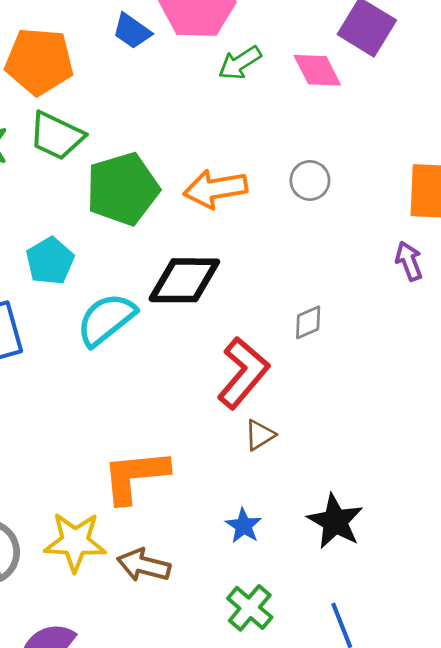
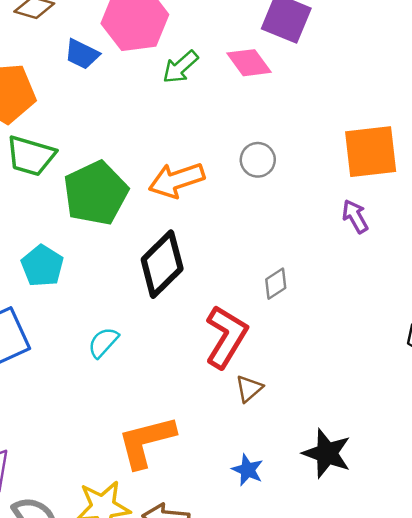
black diamond: (184, 280) -> (162, 264), turned -36
cyan semicircle: (106, 319) -> (103, 342), moved, size x0.6

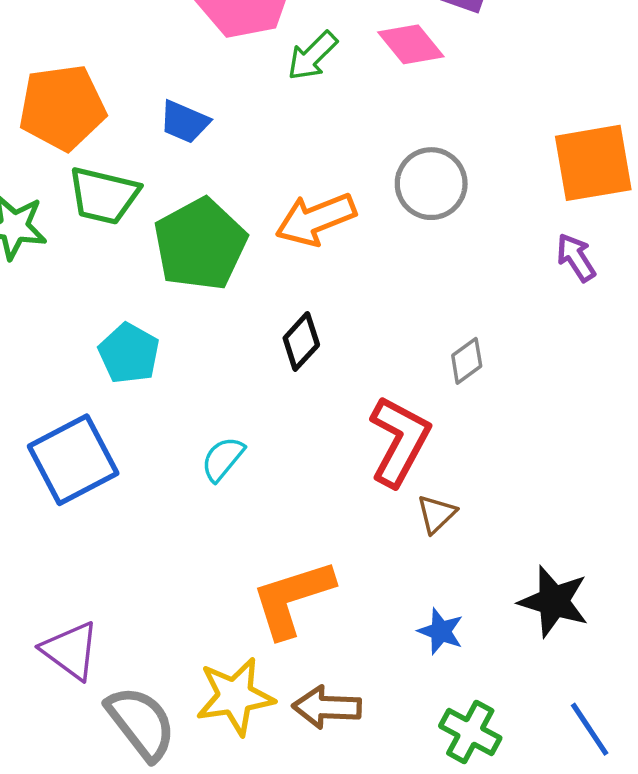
blue trapezoid: (82, 54) -> (184, 122), moved
gray circle: (258, 160) -> (431, 184), size x1.4
black diamond: (162, 264) -> (301, 341), size x0.6

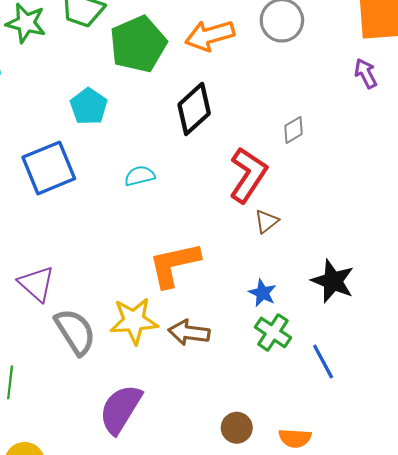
black diamond: (301, 341) -> (194, 109), size x1.5
cyan semicircle: (223, 459) -> (140, 176), turned 32
blue line: (590, 729) -> (323, 362), moved
green cross: (470, 732) -> (273, 332), moved

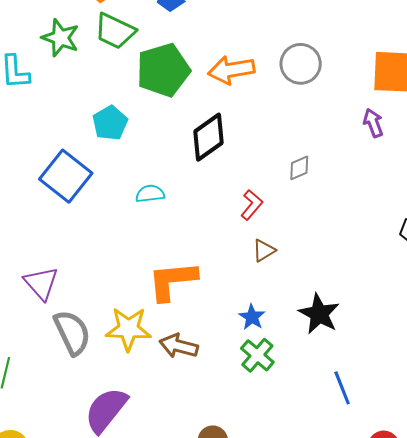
blue square: (49, 168) -> (66, 176), turned -36
red L-shape: (248, 175) -> (252, 205), size x0.6
blue line: (323, 362) -> (342, 388), moved

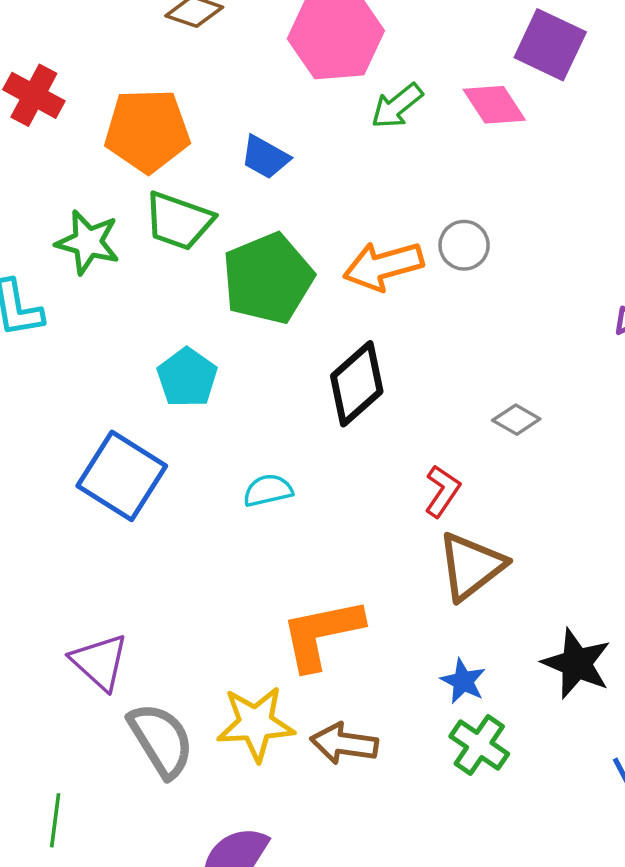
gray circle: (301, 64) -> (464, 245), moved, size x0.7
gray diamond: (299, 168) -> (516, 420), turned 60
brown triangle: (264, 250) -> (471, 566), size x1.8

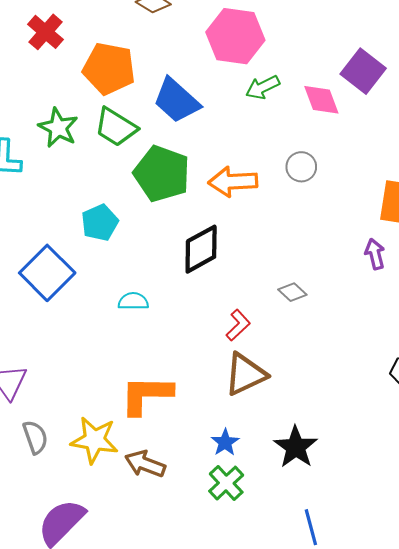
blue trapezoid: (265, 157) -> (176, 100), size x1.6
gray circle: (464, 245) -> (301, 167), moved
green pentagon: (268, 278) -> (162, 174), turned 30
gray semicircle: (161, 740) -> (35, 437), size x0.7

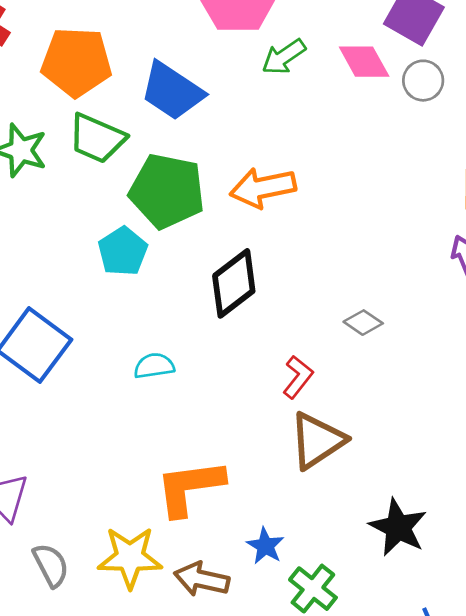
gray circle: (301, 167) -> (423, 81), moved
cyan pentagon: (100, 223) -> (123, 251), moved
blue star: (225, 442) -> (265, 546), moved

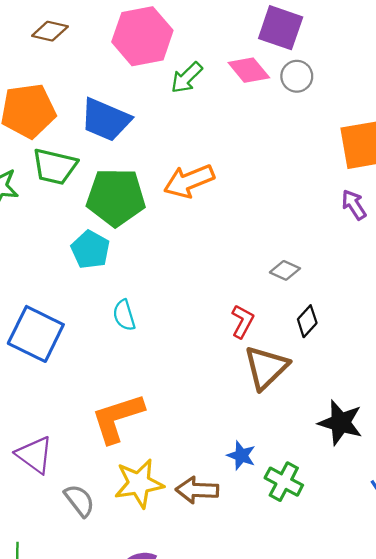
black diamond: (234, 283) -> (307, 321), moved, size x0.6
cyan semicircle: (154, 366) -> (124, 315), moved, turned -88
orange L-shape: (190, 487) -> (117, 418), moved

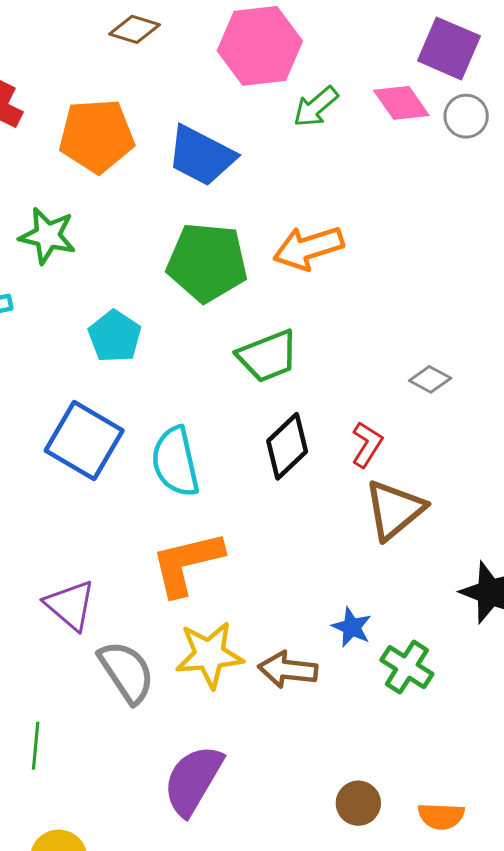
green trapezoid: (55, 167) -> (268, 356), moved, turned -39
cyan pentagon: (90, 250) -> (115, 336), moved
cyan semicircle: (124, 315) -> (175, 462), moved, size x1.6
black diamond: (307, 321) -> (287, 446), moved, size x1.5
gray semicircle: (79, 501) -> (127, 672), size x1.4

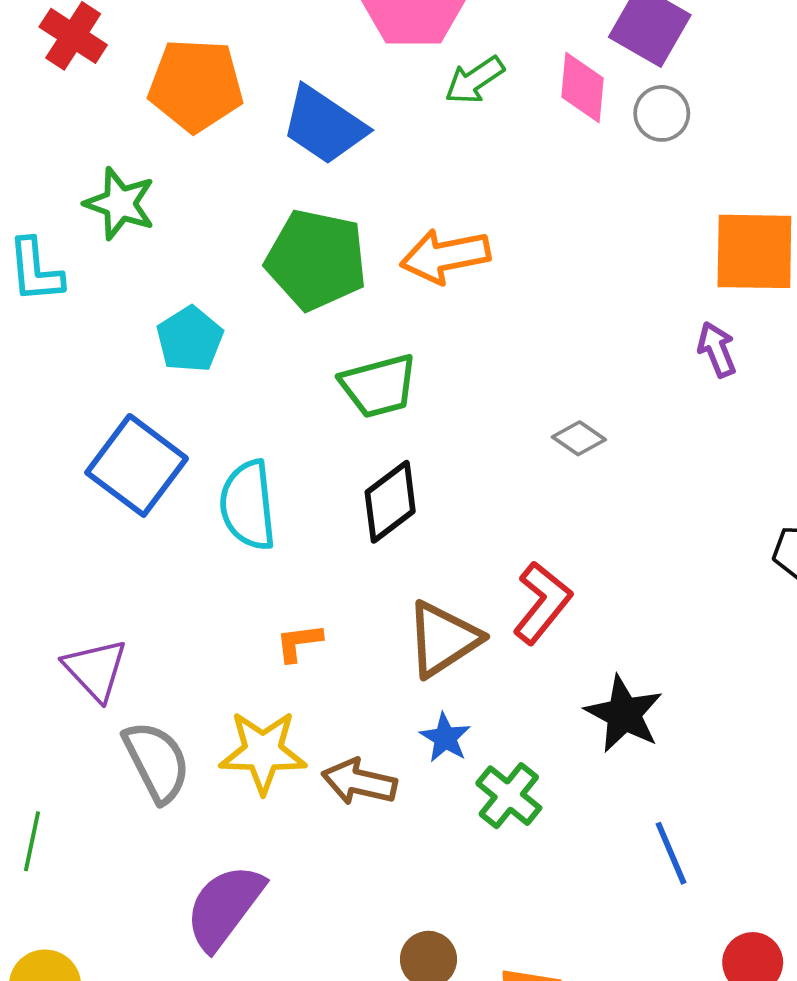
pink diamond: (401, 103) -> (582, 88), turned 34
red L-shape: (367, 444) -> (542, 603), moved, size x1.4
brown triangle: (394, 510) -> (443, 639), moved
orange L-shape: (187, 563) -> (299, 642), moved, size x0.5

